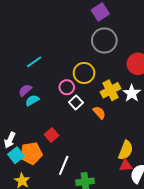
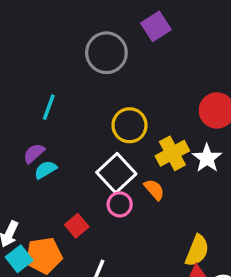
gray circle: (104, 40) -> (106, 53), moved
cyan line: (34, 62) -> (49, 107), turned -35
pink circle: (67, 87) -> (120, 204), moved
white square: (76, 102) -> (116, 173), size x1.6

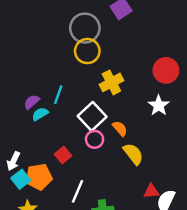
cyan line: (49, 107) -> (58, 95), moved
yellow circle: (130, 125) -> (87, 51), moved
yellow cross: (172, 153) -> (111, 82), moved
yellow semicircle: (197, 251) -> (133, 154), moved, turned -60

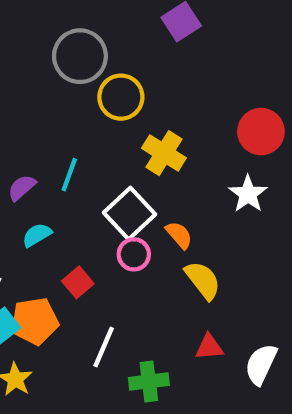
gray circle: (85, 28) -> (80, 56), moved
yellow cross: (111, 82) -> (164, 153), turned -30
cyan semicircle: (40, 114) -> (37, 235), moved
red triangle: (151, 191) -> (209, 347), moved

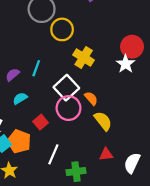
white star: (248, 194) -> (126, 64), moved
pink circle: (134, 254) -> (68, 108), size x1.5
orange pentagon: (35, 321) -> (19, 141), turned 30

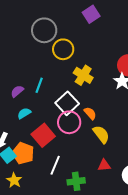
red square: (41, 122) -> (43, 135), size x1.6

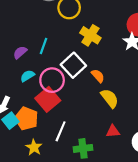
pink circle: (69, 122) -> (52, 80), moved
yellow star: (14, 180) -> (34, 147), moved

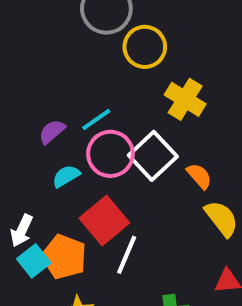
cyan line: (44, 46) -> (96, 120), turned 35
pink circle: (52, 80) -> (110, 154), moved
white line: (61, 131) -> (127, 255), moved

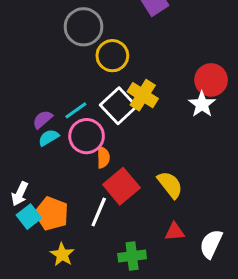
white square: (153, 156) -> (118, 106), moved
cyan semicircle: (66, 176) -> (49, 138), moved
orange semicircle: (199, 176) -> (103, 157), moved, turned 40
red square: (104, 220) -> (121, 186), moved

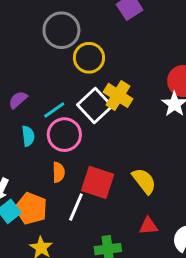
purple semicircle: (43, 119) -> (18, 100), moved
cyan semicircle: (49, 138) -> (28, 136), turned 114
orange semicircle: (103, 157) -> (59, 172), moved
red square: (121, 186) -> (98, 182), turned -32

